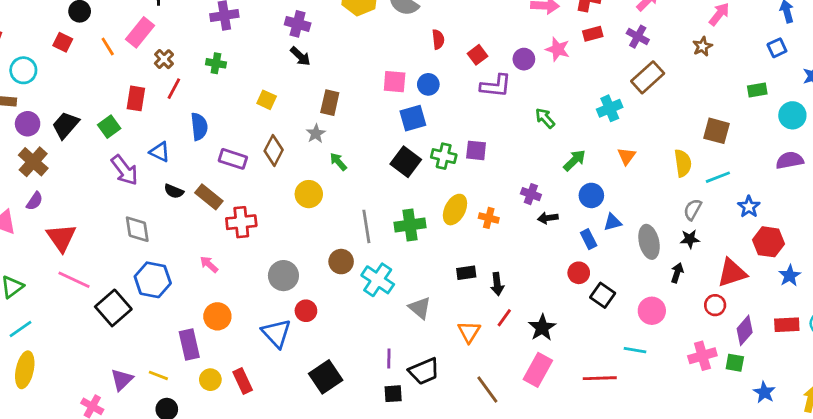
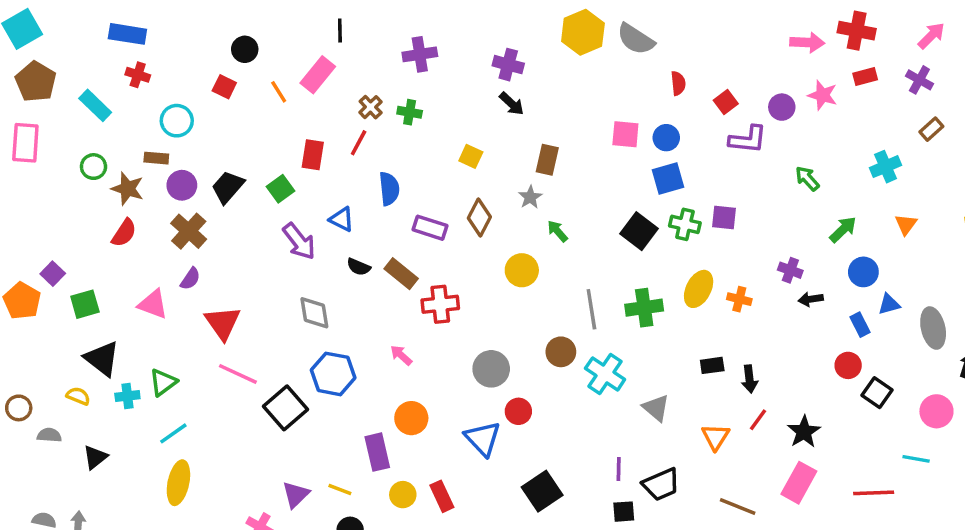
brown cross: (164, 59) -> (371, 107), moved
brown rectangle: (648, 77) -> (931, 129), size x0.6
blue square: (413, 118) -> (668, 178), moved
brown line: (487, 389) -> (738, 506), turned -32

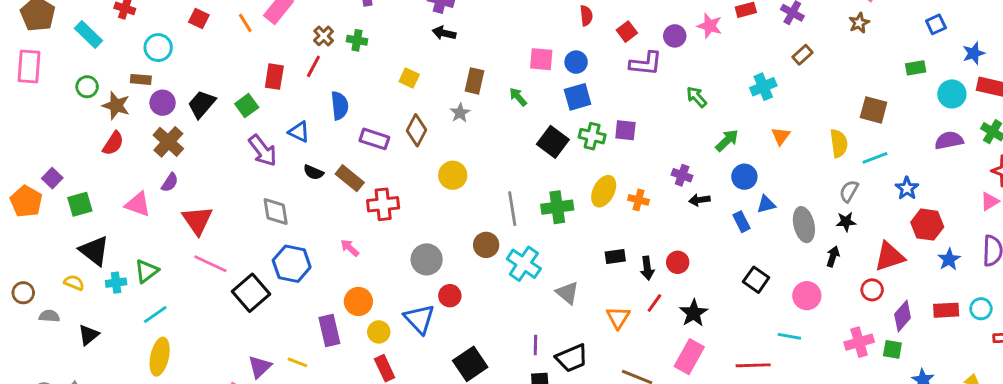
black arrow: (512, 104) -> (444, 33), turned 150
green arrow: (557, 231) -> (518, 97), moved
red circle: (848, 365) -> (678, 262), moved
yellow circle: (403, 495) -> (379, 332), moved

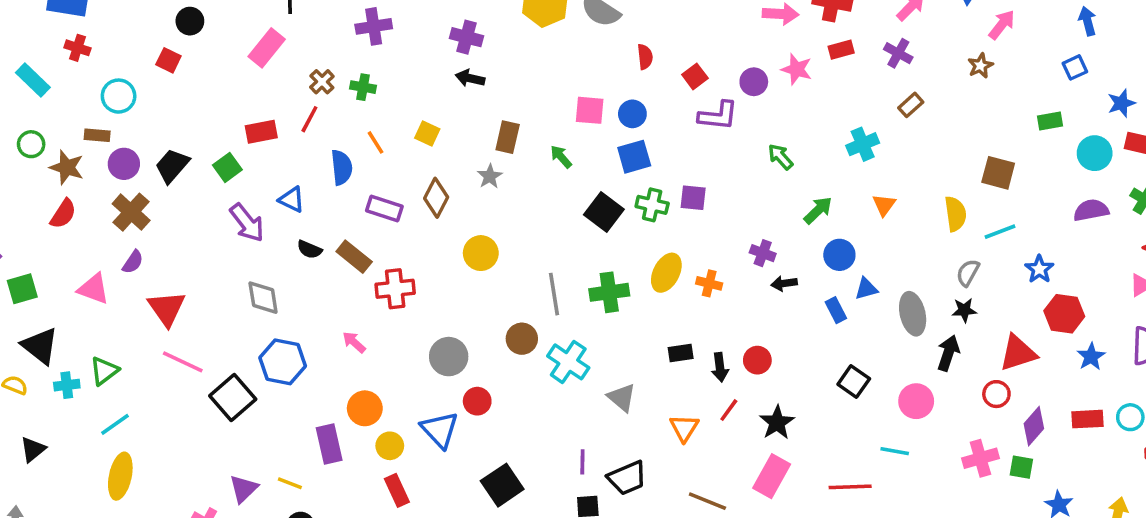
orange line: (245, 23) -> (375, 142), moved
red rectangle: (274, 77) -> (261, 132), turned 70
black arrow: (833, 257) -> (948, 353), size x1.4

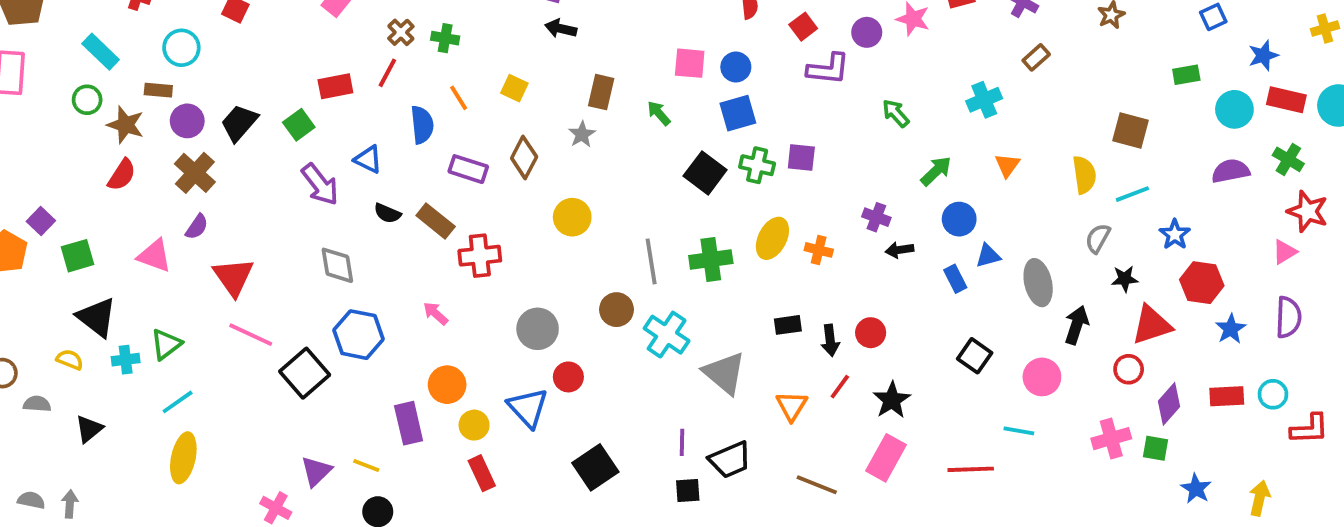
cyan rectangle: (33, 80) -> (101, 52), moved
black star: (964, 310) -> (1125, 279), moved
gray triangle: (622, 398) -> (724, 373), size x1.4

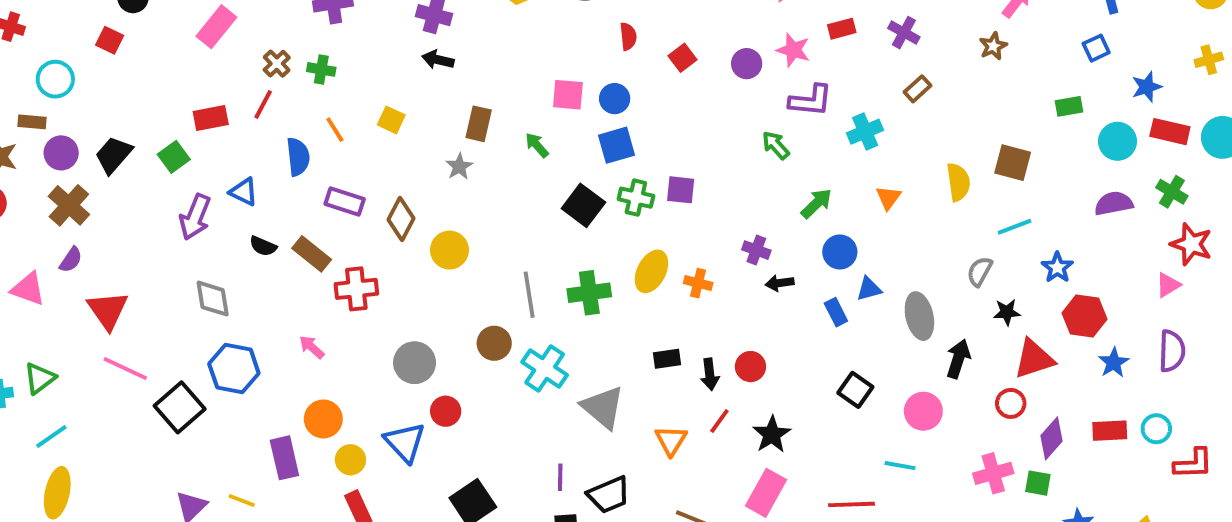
purple L-shape: (828, 69) -> (811, 101), moved
brown diamond: (524, 157) -> (401, 219), moved
yellow semicircle: (1084, 175) -> (958, 182), moved
purple arrow: (320, 184) -> (195, 217), turned 60

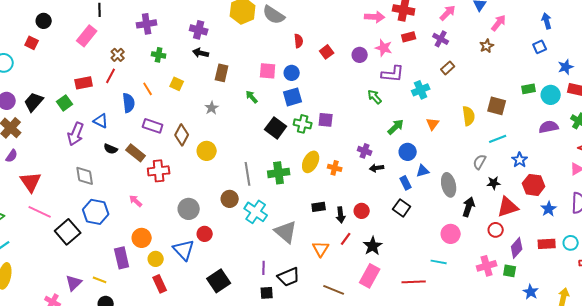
green cross: (321, 69) -> (159, 55), moved
green rectangle: (1069, 106) -> (529, 89), moved
brown rectangle: (479, 124) -> (222, 73), moved
black square: (855, 390) -> (402, 208), moved

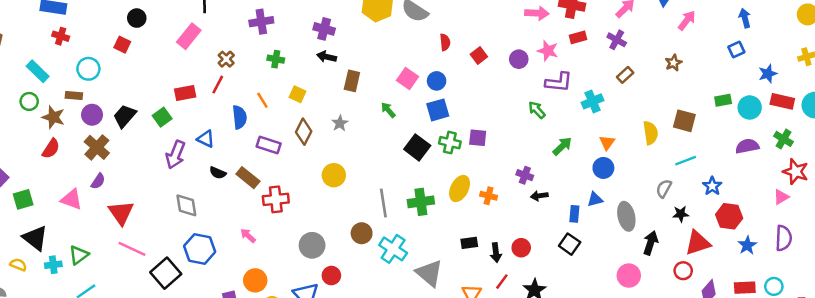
brown star: (487, 46) -> (674, 63), moved
pink square: (268, 71) -> (408, 78), turned 30
brown diamond: (182, 135) -> (304, 132), moved
blue circle: (408, 152) -> (603, 168), moved
blue rectangle: (406, 183) -> (574, 214), turned 32

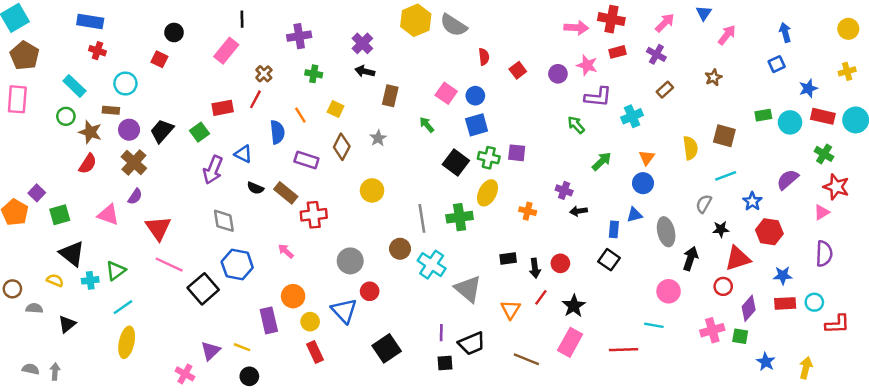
purple cross: (324, 29) -> (362, 43), turned 30
purple semicircle: (747, 146) -> (788, 180), moved, turned -30
yellow ellipse: (460, 188) -> (487, 193), moved
blue star: (747, 245) -> (783, 275), moved, turned 30

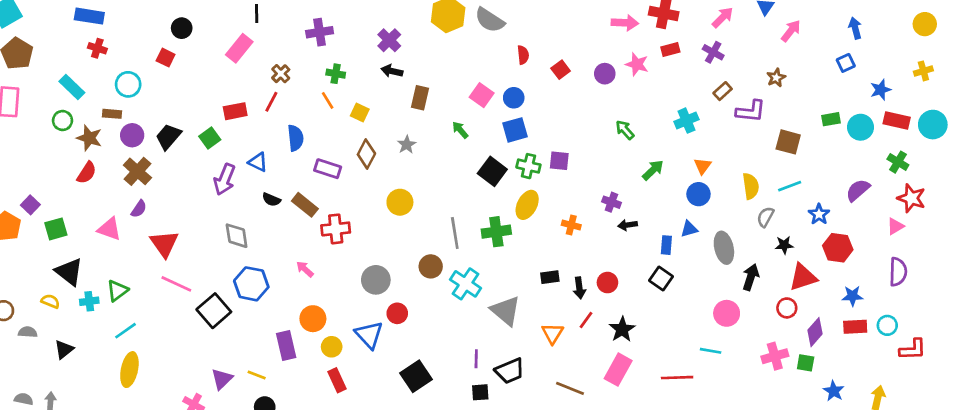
purple L-shape: (598, 97) -> (751, 111), moved
orange line: (300, 115) -> (328, 100), moved
yellow semicircle: (690, 148) -> (751, 186), moved

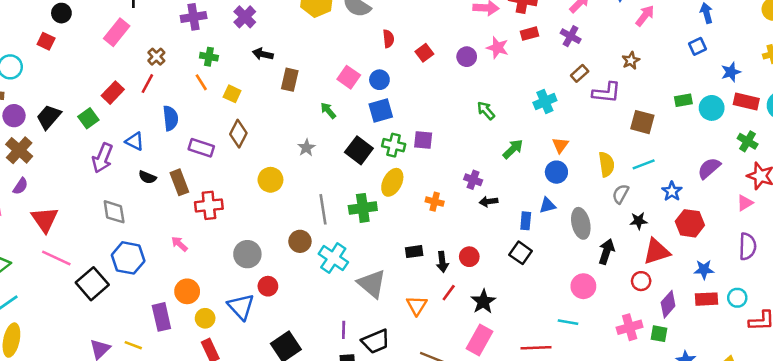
purple cross: (389, 40) -> (245, 17), moved
red rectangle: (235, 111) -> (113, 93), turned -35
gray star: (407, 145) -> (306, 148), moved
brown rectangle: (305, 205) -> (179, 182), turned 30

